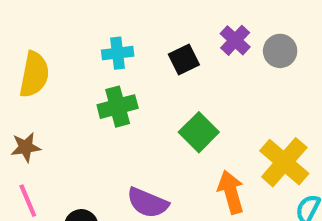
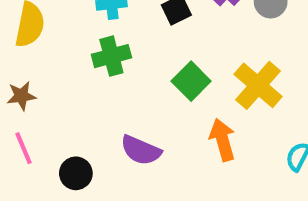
yellow cross: (284, 162) -> (258, 85), moved

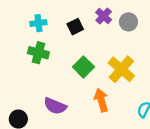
green cross: (111, 56) -> (38, 53), turned 30

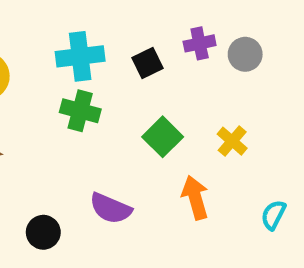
purple cross: (104, 16) -> (200, 43), turned 35
cyan cross: (38, 23) -> (80, 56), size x1.5
yellow cross: (121, 69) -> (232, 141), size x0.6

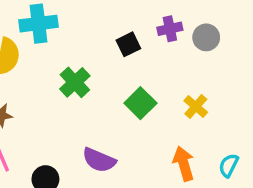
cyan cross: (80, 56) -> (39, 24), moved
green cross: (80, 111) -> (75, 82), turned 32
orange arrow: (195, 198) -> (184, 164), moved

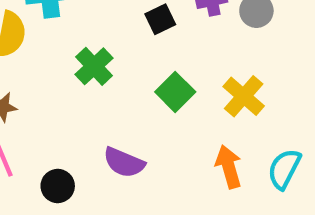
yellow cross: (196, 107) -> (244, 96), size x1.4
cyan semicircle: (229, 165) -> (284, 169), size x1.4

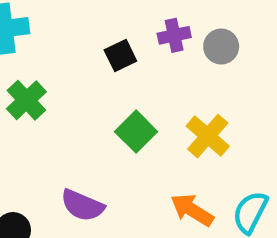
green cross: (94, 66) -> (26, 100), moved
orange arrow: (229, 167) -> (192, 210), turned -42

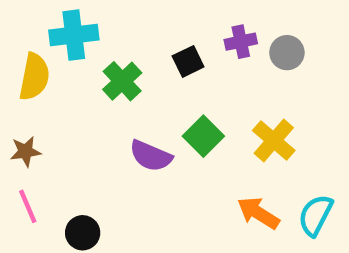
green cross: (26, 100) -> (122, 81), moved
purple semicircle: (82, 205) -> (151, 156), moved

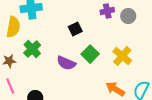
black square: (188, 61) -> (75, 29), moved
green cross: (122, 81) -> (32, 49), moved

